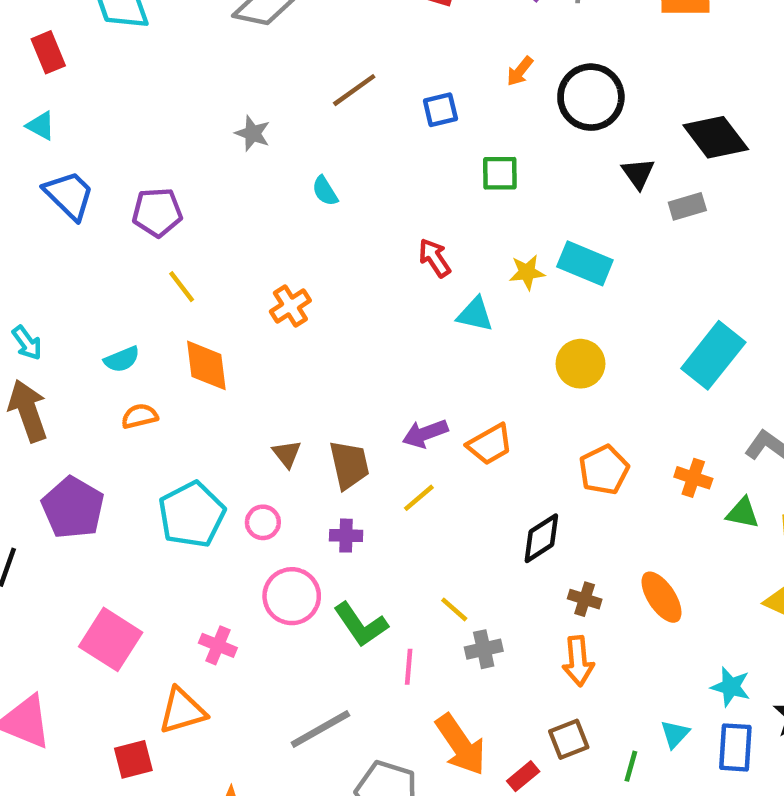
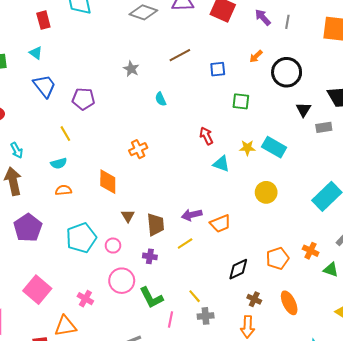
yellow line: (182, 287) -> (65, 134), moved
orange diamond: (206, 365) -> (108, 182), moved
orange pentagon: (604, 470) -> (277, 258), moved

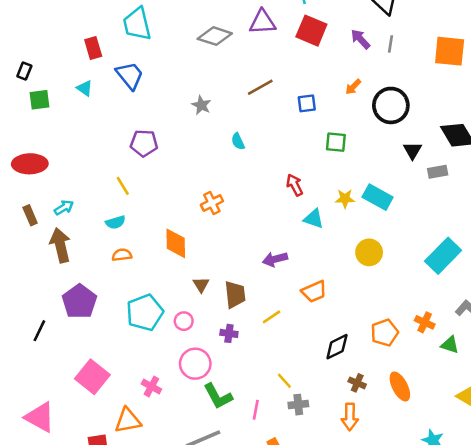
blue trapezoid: (44, 86) -> (130, 75), moved
cyan arrow: (17, 150) -> (64, 208), turned -91
purple arrow: (192, 215) -> (275, 259), moved
green L-shape: (151, 298) -> (218, 396), moved

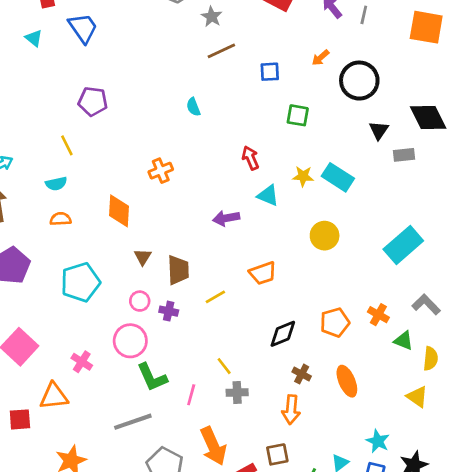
gray star: (201, 105) -> (212, 17), moved
purple arrow: (275, 259) -> (226, 218), moved
pink circle: (184, 321) -> (140, 301), moved

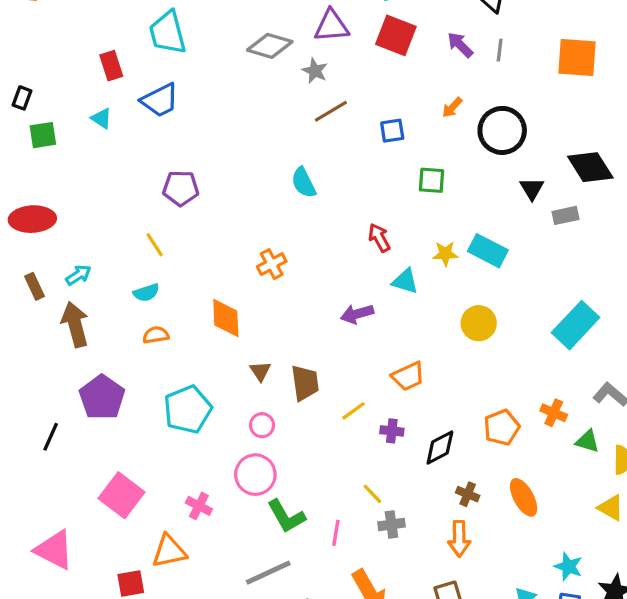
blue trapezoid: (83, 28) -> (160, 100), turned 104
cyan semicircle: (193, 107) -> (304, 183), size x1.4
purple cross: (169, 311) -> (392, 431), moved

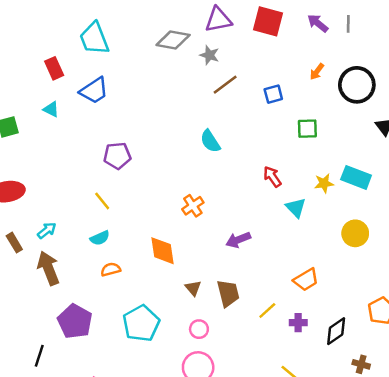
cyan triangle: (405, 281) -> (296, 208), turned 35
purple arrow: (357, 314) -> (238, 240), moved

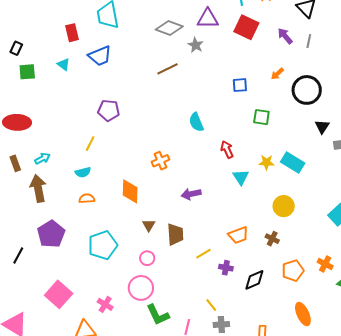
brown line: (225, 85) -> (167, 69), moved
cyan semicircle: (210, 141) -> (196, 122), moved
yellow line: (102, 201) -> (90, 144), turned 56
brown cross: (361, 364) -> (272, 239), moved

